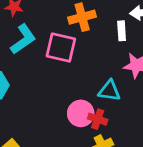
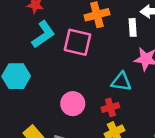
pink circle: (81, 113) -> (73, 104), moved
red cross: (98, 119) -> (110, 107), turned -35

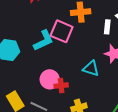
cyan L-shape: (43, 34) -> (44, 41), moved
red cross: (110, 107) -> (61, 86), moved

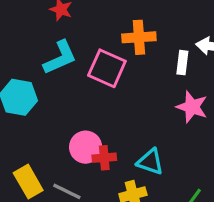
cyan L-shape: (44, 41) -> (60, 58), moved
cyan triangle: (91, 68) -> (150, 162), moved

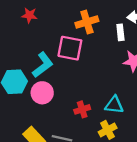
cyan L-shape: (60, 58) -> (43, 65), moved
pink circle: (86, 147) -> (42, 93), moved

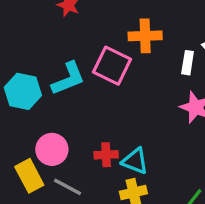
pink circle: (42, 93) -> (52, 149), moved
cyan triangle: (114, 105) -> (135, 161), moved

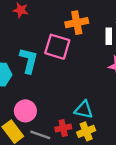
cyan L-shape: (68, 79) -> (29, 61), turned -45
red cross: (106, 155) -> (63, 128), moved

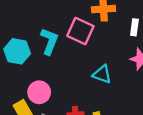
cyan triangle: (84, 110) -> (102, 74), moved

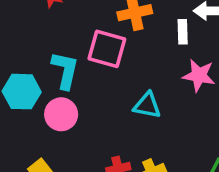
pink circle: (39, 92) -> (61, 114), moved

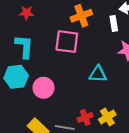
cyan L-shape: (65, 70) -> (24, 47), moved

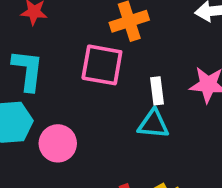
white rectangle: (114, 24) -> (157, 91), moved

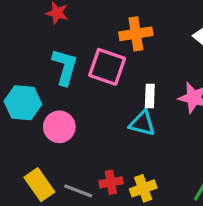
cyan L-shape: (28, 70) -> (65, 67), moved

